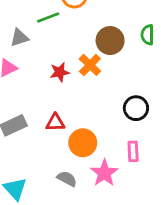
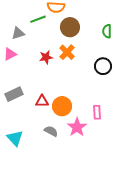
brown circle: (110, 41) -> (70, 27), moved
black circle: (136, 108) -> (103, 66), moved
red triangle: (55, 123) -> (42, 101), moved

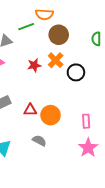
black circle: (103, 66) -> (76, 72), moved
pink star: (77, 127) -> (88, 148), moved

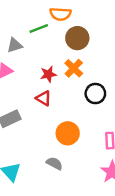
black circle: (76, 72) -> (95, 94), moved
red triangle: (30, 110) -> (44, 98), moved, turned 32

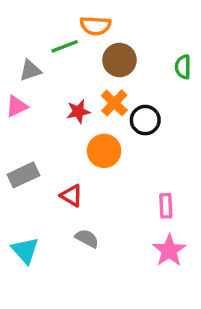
black circle: (95, 94) -> (145, 120), moved
red triangle: (44, 98) -> (71, 196), moved
orange circle: (68, 133) -> (104, 151), moved

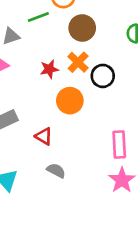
pink rectangle: (166, 206) -> (119, 144), size x1.4

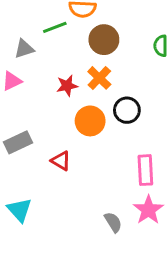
black circle: (103, 76) -> (127, 110), moved
gray semicircle: (56, 171) -> (113, 222), moved, turned 30

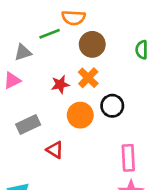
gray rectangle: (18, 142) -> (28, 124), moved

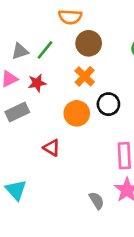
green line: (50, 34) -> (45, 50), moved, turned -30
red star: (60, 84) -> (37, 83), moved
gray rectangle: (28, 124) -> (17, 112), moved

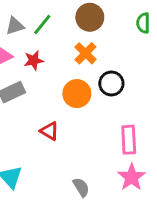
gray semicircle: (97, 201) -> (81, 187), moved

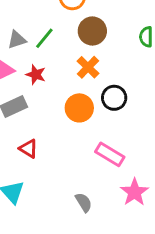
red star: (34, 60) -> (36, 75), turned 30
red triangle: (49, 131) -> (28, 149), moved
pink rectangle: (129, 140) -> (110, 154), moved, turned -56

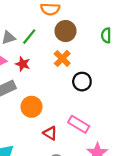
orange circle: (79, 108) -> (31, 107), moved
red triangle: (28, 149) -> (50, 133), moved

